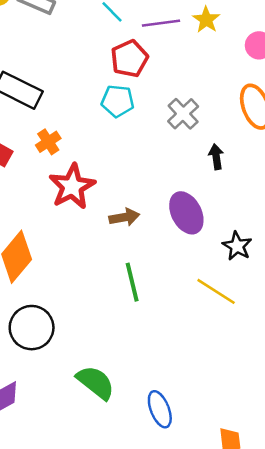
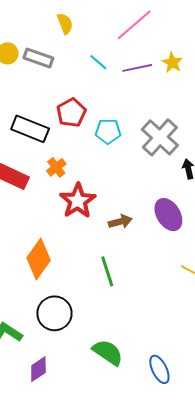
red pentagon: (129, 59) -> (71, 113), moved
gray cross: (183, 114) -> (160, 137), size x1.5
green line: (132, 282) -> (107, 271), moved

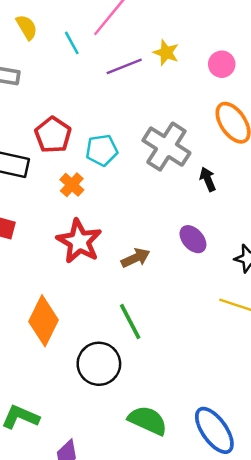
cyan line: (98, 62) -> (72, 43), moved, turned 30
orange cross: (56, 167) -> (72, 185), moved
purple ellipse: (168, 215) -> (193, 239), size x0.7
black circle: (54, 313) -> (99, 364), moved
blue ellipse: (159, 369) -> (214, 430), size x1.4

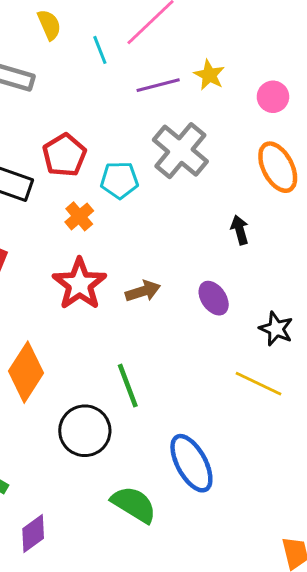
gray cross: (166, 147) -> (180, 151), moved
brown arrow: (136, 258) -> (143, 291), moved
blue ellipse: (214, 430) -> (191, 463), moved

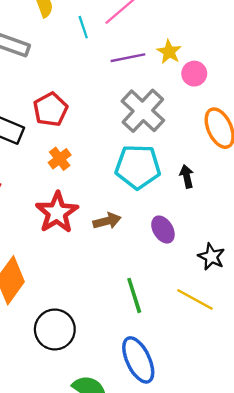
pink circle: (273, 97) -> (194, 74), moved
cyan pentagon: (119, 180) -> (138, 167), moved, size x1.5
green line: (128, 386) -> (134, 295), moved

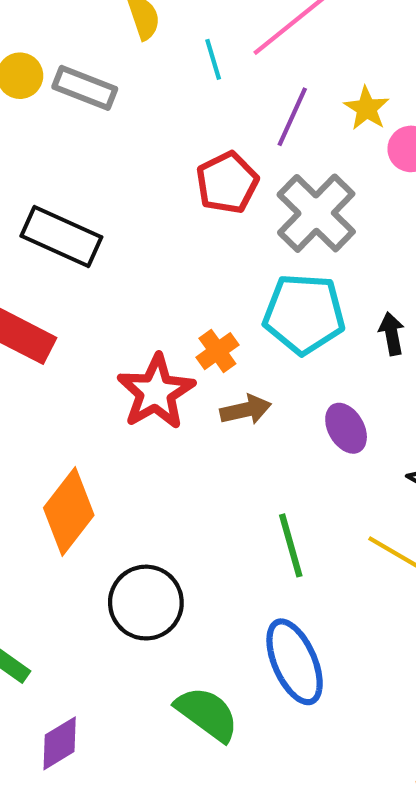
purple line: (128, 58) -> (292, 117), turned -56
red pentagon: (50, 109) -> (227, 183), moved
orange cross: (60, 159) -> (217, 351), moved

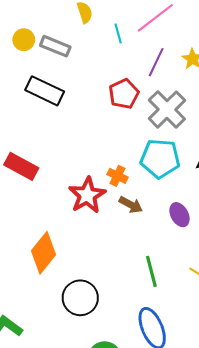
black rectangle: (61, 236) -> (45, 91), moved
orange cross: (217, 351) -> (117, 176), turned -30
brown arrow: (246, 410) -> (131, 205), turned 40

